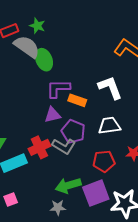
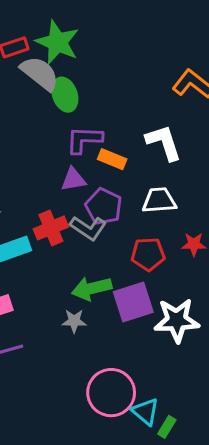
green star: (37, 26) -> (57, 42), size x1.8

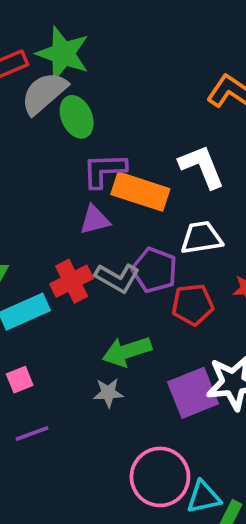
gray semicircle: (40, 73) -> (44, 93), turned -75
orange rectangle: (112, 159) -> (140, 192), size x1.6
purple pentagon: (104, 207) -> (155, 270), moved
purple square: (133, 302) -> (193, 393), moved
cyan triangle: (145, 412) -> (204, 497), turned -48

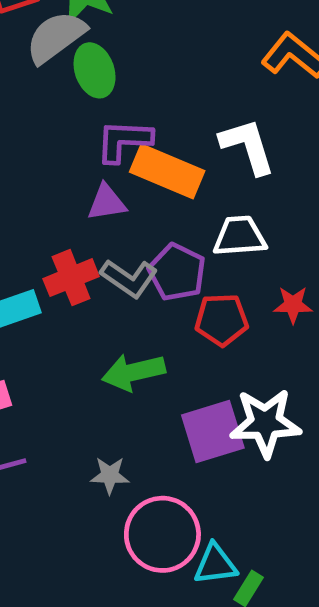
gray star: (108, 393) -> (110, 475), moved

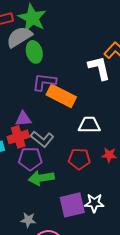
white L-shape: (247, 146) -> (99, 68), moved
purple triangle: (107, 202) -> (23, 119), moved
purple pentagon: (177, 272) -> (30, 159), moved, turned -30
white star: (265, 423) -> (94, 203), size x0.7

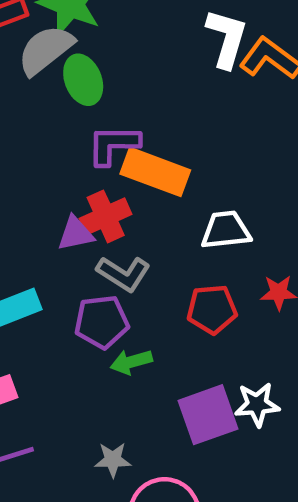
white L-shape: (99, 68) -> (227, 38), moved, turned 36
red cross: (18, 137) -> (106, 216), moved
green arrow: (41, 178) -> (131, 362), size x0.7

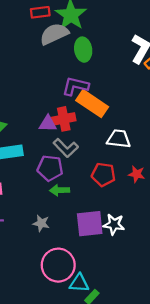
green ellipse: (83, 80) -> (83, 50), moved
gray star: (113, 460) -> (41, 223), moved

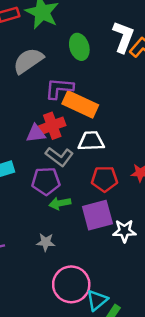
gray semicircle: (54, 34) -> (28, 61), moved
green ellipse: (83, 50) -> (79, 47), moved
white trapezoid: (119, 139) -> (91, 141), moved
purple square: (90, 224) -> (97, 215), moved
cyan triangle: (79, 283) -> (97, 300), turned -35

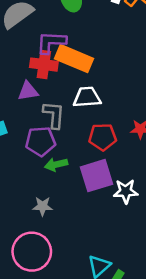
red cross: (52, 126) -> (44, 65), moved, turned 30
gray L-shape: (59, 157) -> (54, 115), turned -120
pink circle: (71, 284) -> (32, 252), moved

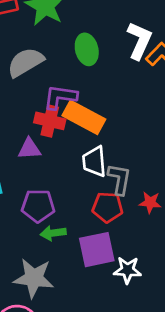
white trapezoid: (87, 97) -> (94, 162), turned -96
gray L-shape: (54, 115) -> (119, 179), moved
gray star: (43, 206) -> (34, 278), size x1.8

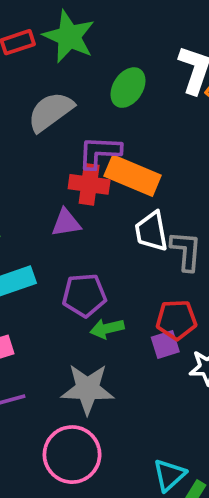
green ellipse: (87, 49) -> (128, 88), turned 52
red pentagon: (108, 207) -> (176, 320), moved
purple square: (97, 250) -> (165, 345), size x0.6

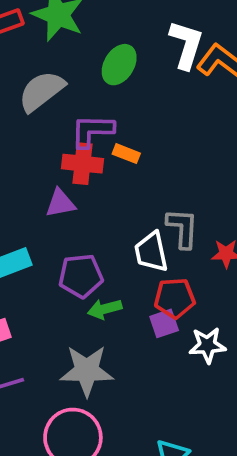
orange rectangle: (133, 176) -> (126, 154), size x0.5
white trapezoid: (151, 231) -> (151, 252), moved

